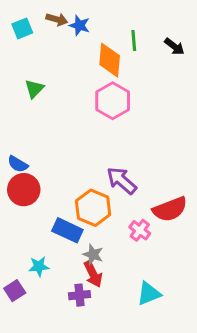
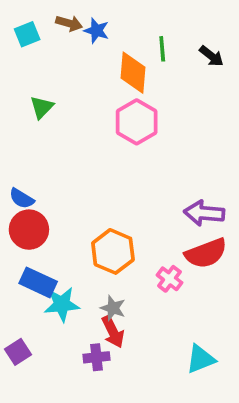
purple arrow: (122, 181) -> (204, 213), moved, turned -36
blue rectangle: (67, 230) -> (38, 282), moved
cyan star: (39, 266) -> (62, 304), moved, size x1.4
cyan triangle: (149, 294) -> (201, 359), moved

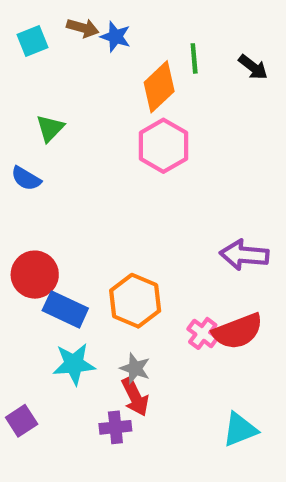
orange diamond: (133, 73) -> (159, 87), turned 42
blue semicircle: (22, 199) -> (26, 178), moved
red semicircle: (206, 253) -> (238, 331), moved
blue rectangle: (38, 282) -> (65, 309), moved

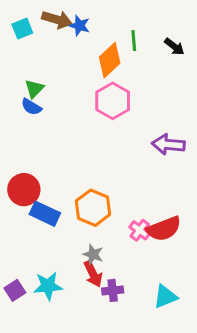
brown arrow: (83, 28) -> (57, 20), size x1.4
blue semicircle: (26, 178) -> (31, 107), moved
purple arrow: (244, 255) -> (168, 144), moved
cyan star: (74, 364) -> (48, 286), moved
purple cross: (115, 427) -> (113, 290), moved

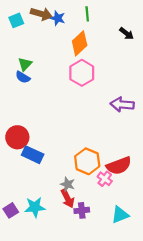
green line: (134, 41) -> (87, 14), moved
orange hexagon: (93, 208) -> (87, 161), moved
pink cross: (140, 230) -> (105, 179), moved

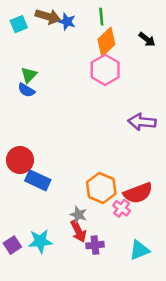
orange diamond: (80, 43) -> (106, 42), moved
pink hexagon: (82, 73) -> (105, 70), moved

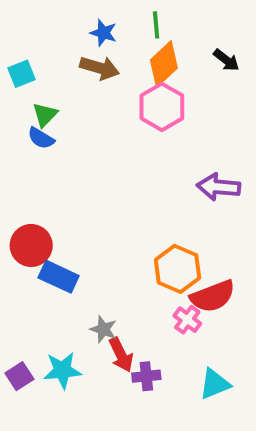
brown arrow: (48, 17) -> (99, 68), moved
cyan square: (19, 24) -> (21, 74), moved
orange hexagon: (101, 188) -> (178, 269), moved
gray star: (78, 215) -> (103, 329), moved

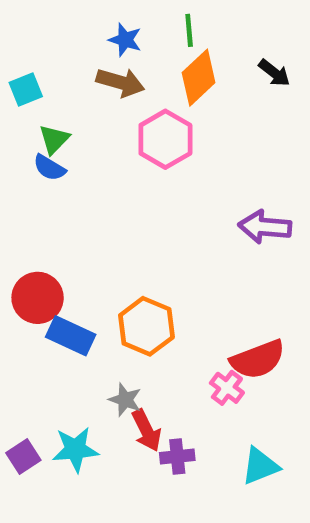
pink hexagon: (162, 107) -> (165, 139), moved
orange hexagon: (178, 269) -> (146, 326), moved

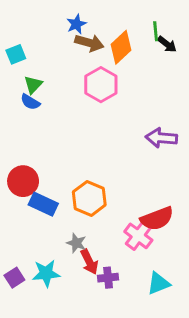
green line: (189, 30) -> (156, 31), moved
blue star: (125, 40) -> (76, 24), turned 30
brown arrow: (120, 82) -> (89, 43), moved
pink cross: (227, 388) -> (138, 236), size x1.4

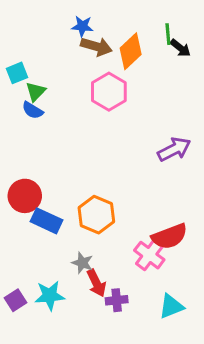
blue star: (76, 24) -> (82, 26), turned 30
cyan square: (16, 54) -> (17, 73), moved
purple arrow: (161, 138) -> (174, 149), turned 148

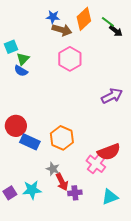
green line: (168, 34) -> (108, 22), turned -48
orange diamond: (131, 51) -> (84, 19), moved

